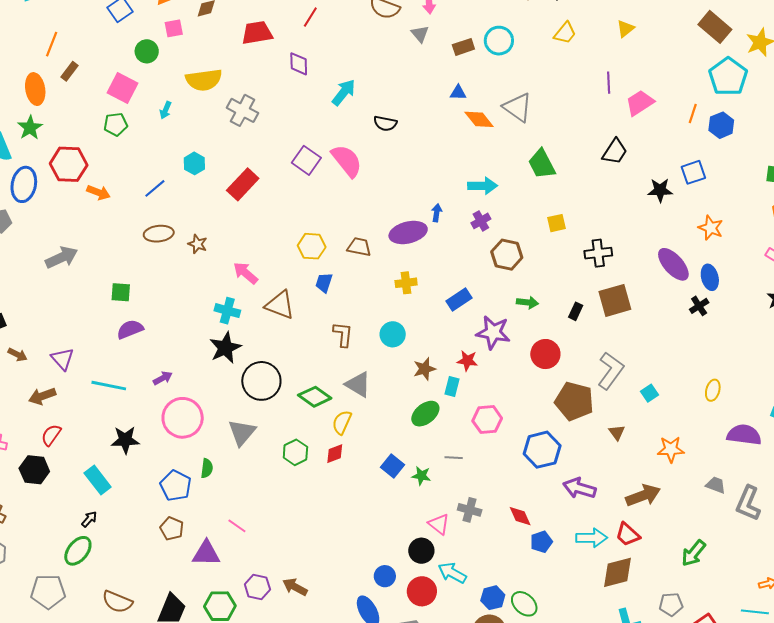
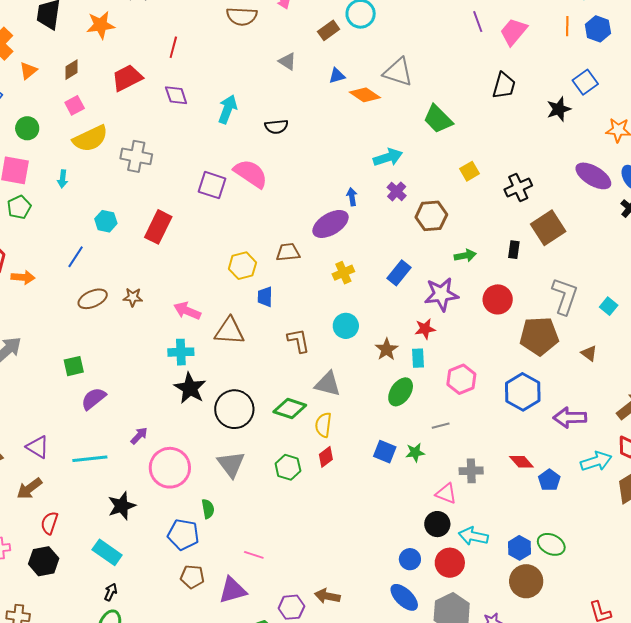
pink square: (174, 28) -> (75, 105), moved
gray triangle: (420, 34) -> (287, 61), moved

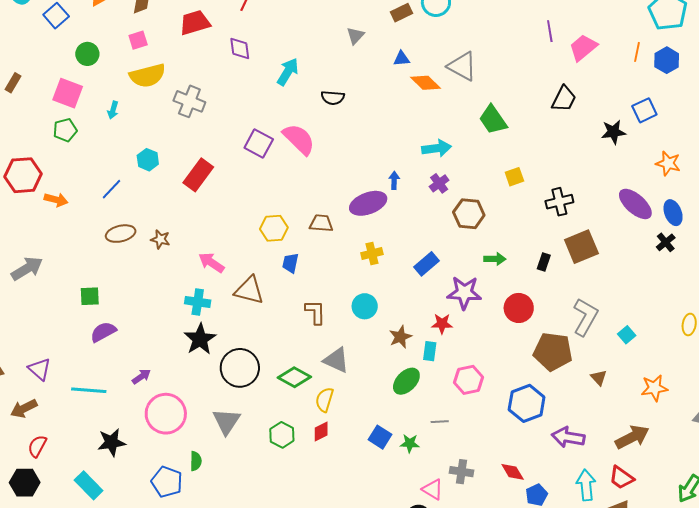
gray triangle: (287, 61) -> (355, 36), turned 30
cyan arrow: (596, 461) -> (586, 485), turned -88

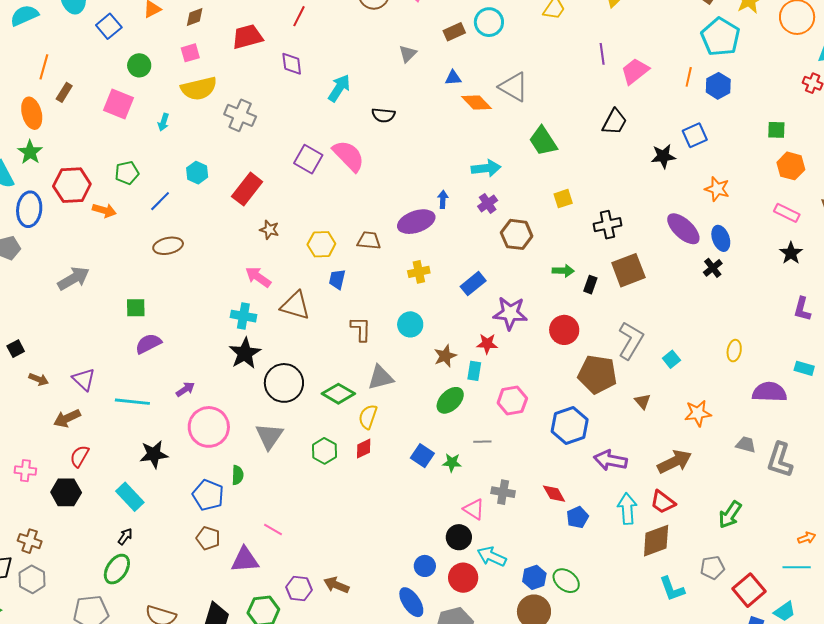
green pentagon: (65, 130) -> (127, 173), moved
brown star: (160, 239) -> (269, 230), moved
green arrow: (495, 259) -> (563, 271), moved
gray triangle: (336, 360) -> (381, 378), turned -40

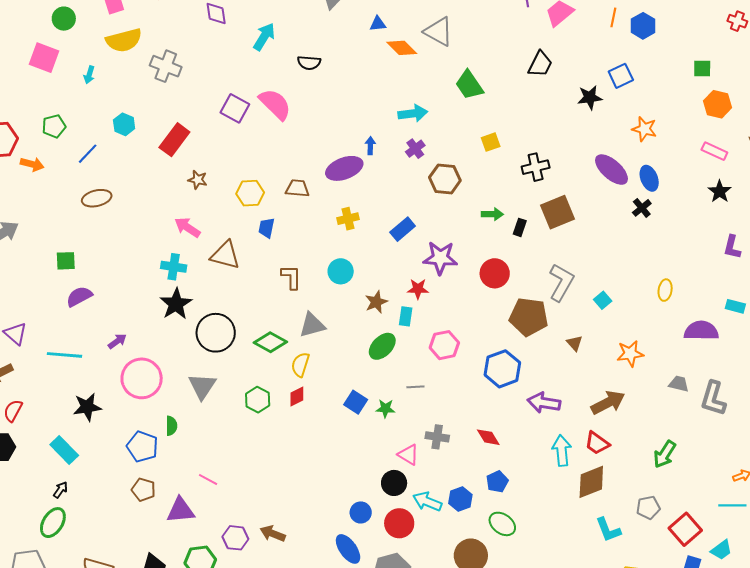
blue pentagon: (578, 517) -> (497, 482), moved
blue hexagon: (534, 577) -> (460, 499), moved

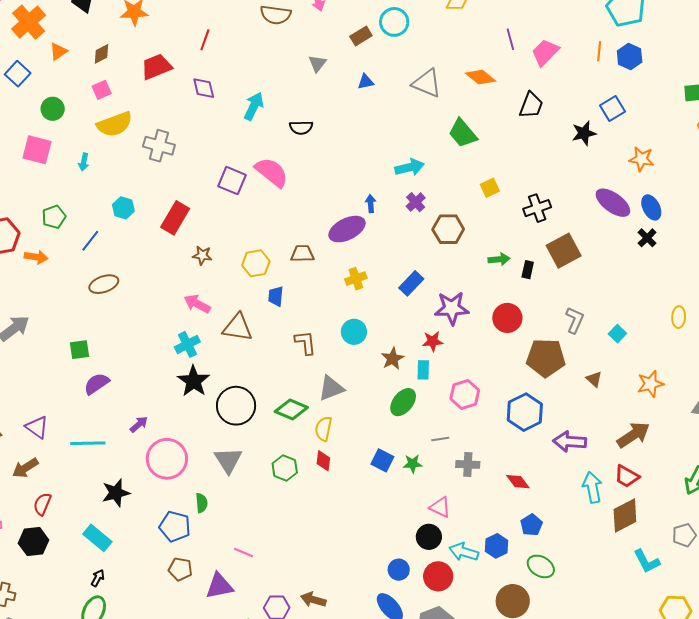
orange diamond: (402, 48) -> (480, 77), moved
cyan cross: (174, 267) -> (187, 344), turned -30
gray L-shape: (561, 282) -> (575, 320), size x0.7
red diamond: (297, 396) -> (323, 461), turned -50
gray cross: (437, 437) -> (468, 464), moved

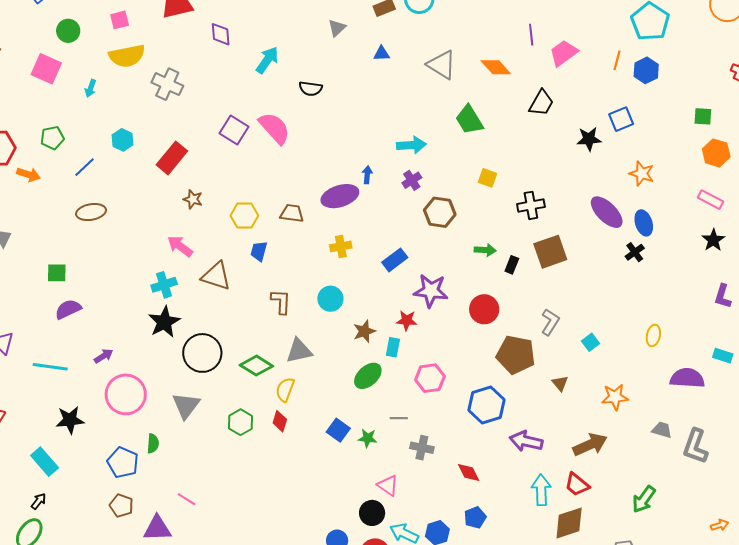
yellow square: (490, 188) -> (487, 178), turned 36

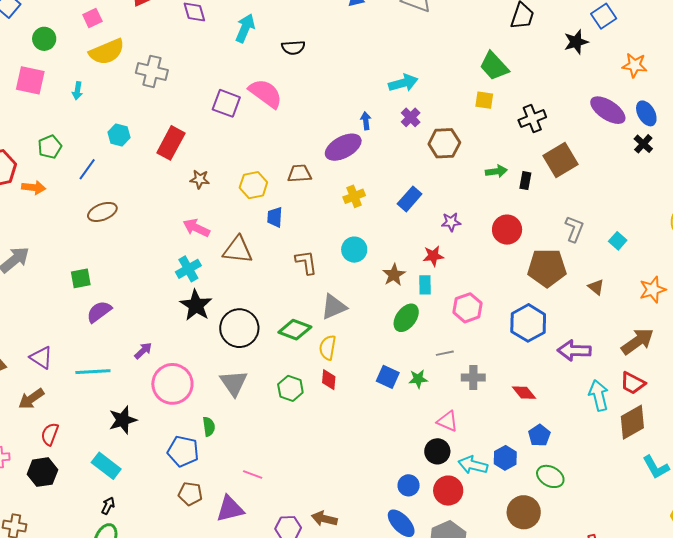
green trapezoid: (469, 120) -> (494, 66), moved
purple star: (431, 291) -> (451, 222), size x0.6

